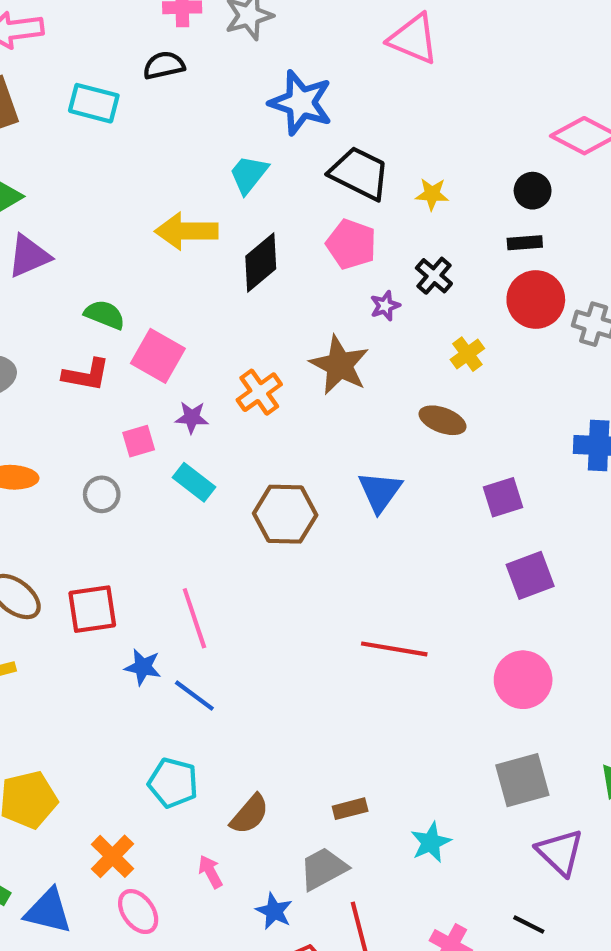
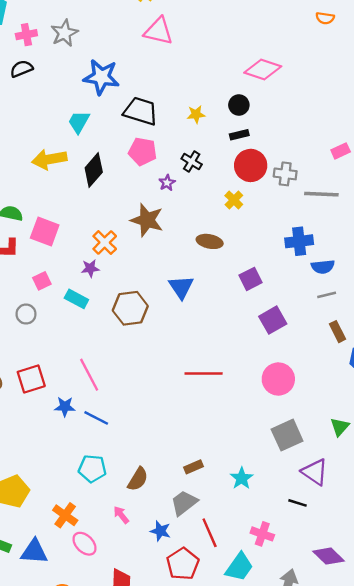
yellow star: (432, 194) -> (196, 114), moved
yellow cross: (467, 354) -> (234, 200), moved
purple star: (192, 417) -> (90, 268), moved
black line: (529, 925) -> (297, 503), moved

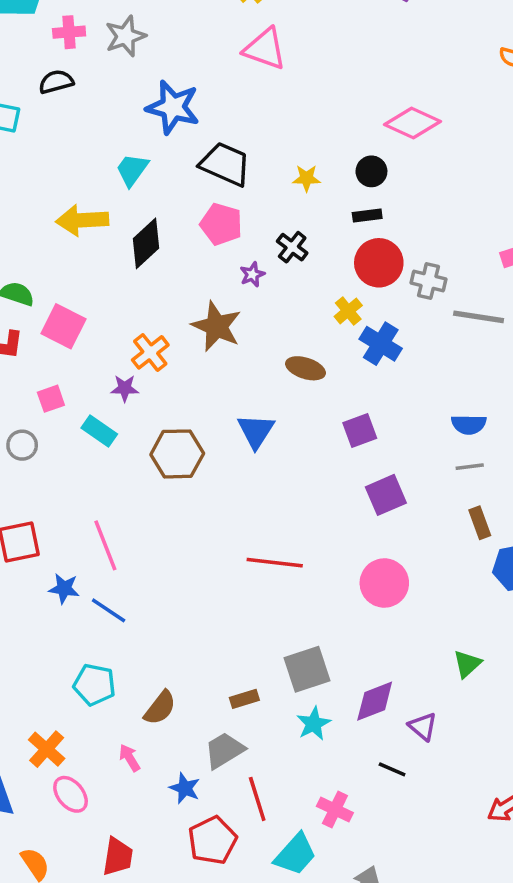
blue cross: (299, 241) -> (381, 344), moved, turned 32
gray square: (287, 435) -> (307, 669), moved
purple triangle: (315, 472) -> (423, 726), size x0.7
purple diamond: (329, 556) -> (375, 701), moved, turned -72

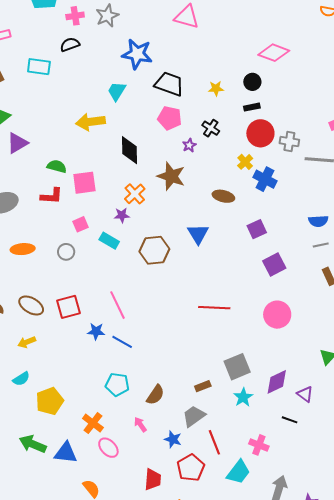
black diamond: (146, 243) -> (129, 150), moved, turned -44
pink square: (63, 326) -> (84, 183), turned -30
red trapezoid: (118, 857) -> (153, 479), moved

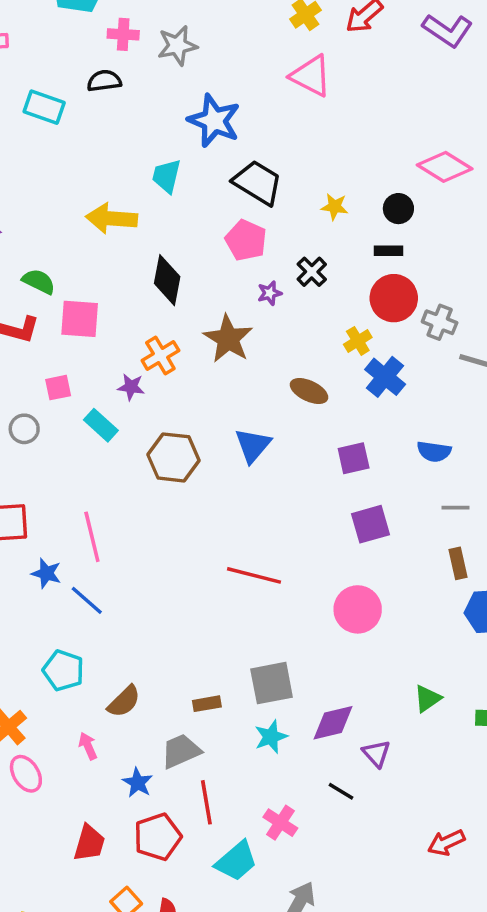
cyan trapezoid: (117, 91) -> (166, 176), turned -30
blue semicircle: (318, 221) -> (434, 452), moved

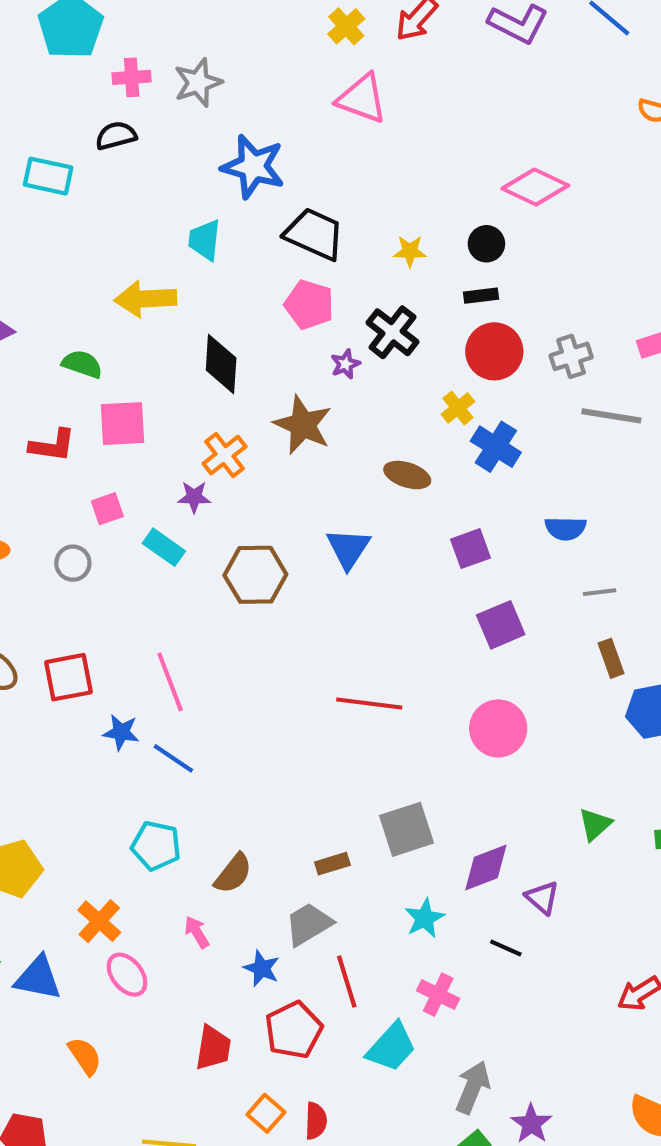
black cross: (312, 272) -> (393, 332), size x1.4
green semicircle: (39, 281) -> (82, 364), moved
gray cross: (440, 322) -> (571, 356), moved, turned -32
cyan star: (271, 737) -> (425, 918), moved

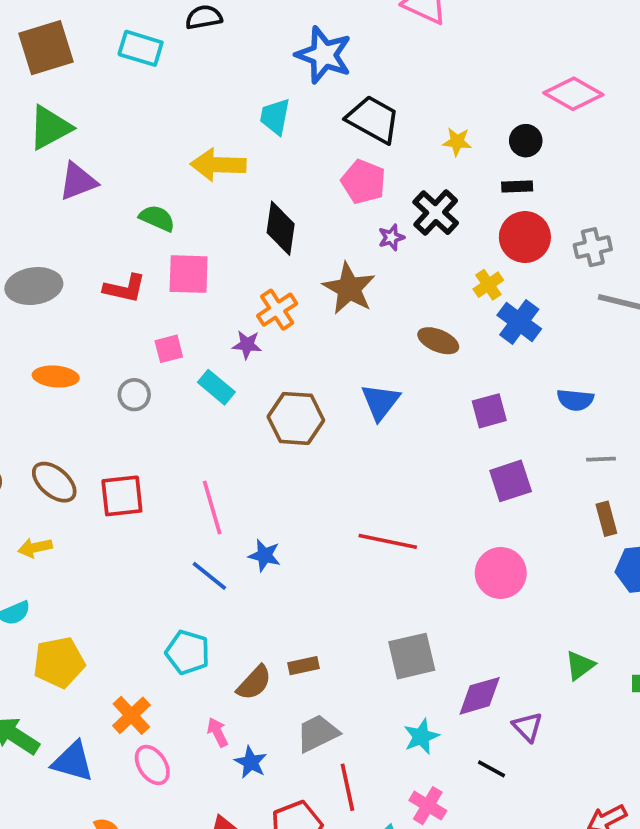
blue star: (121, 732) -> (264, 555), moved
brown rectangle: (332, 864) -> (304, 666), moved
blue star: (262, 968) -> (251, 762), moved

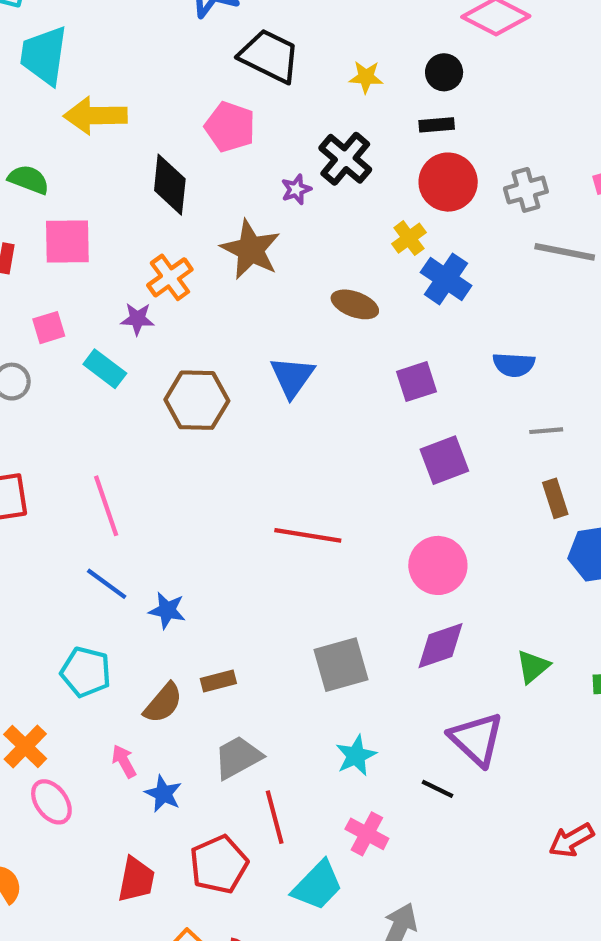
cyan trapezoid: (275, 117) -> (44, 56), moved, size x1.4
pink pentagon: (363, 182) -> (230, 127), moved
blue star: (264, 555) -> (167, 610), moved
purple diamond: (480, 696) -> (440, 646), moved
purple triangle: (528, 727) -> (476, 739), size x1.6

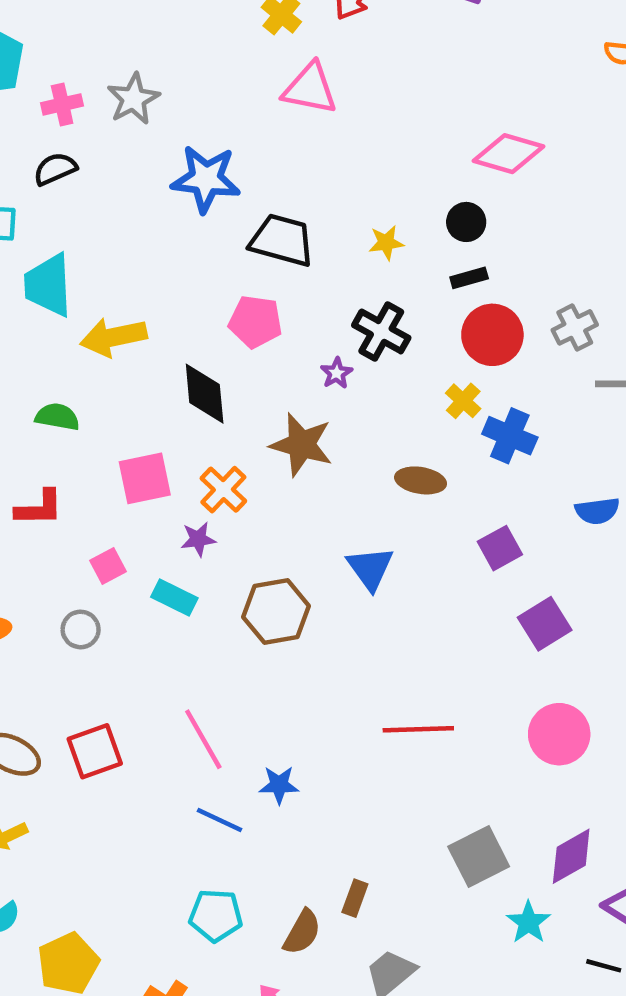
pink square: (67, 241) -> (145, 478), moved
blue star: (167, 610) -> (279, 785), moved
purple diamond: (440, 646) -> (571, 856), moved
brown rectangle: (218, 681) -> (355, 898), turned -44
cyan star: (356, 756) -> (528, 922), moved

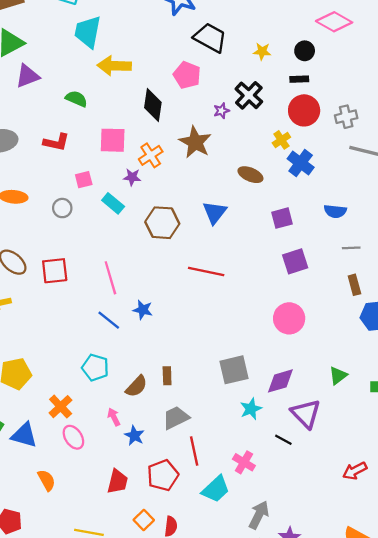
red line: (418, 729) -> (206, 272), moved
brown rectangle: (355, 898) -> (167, 376), turned -36

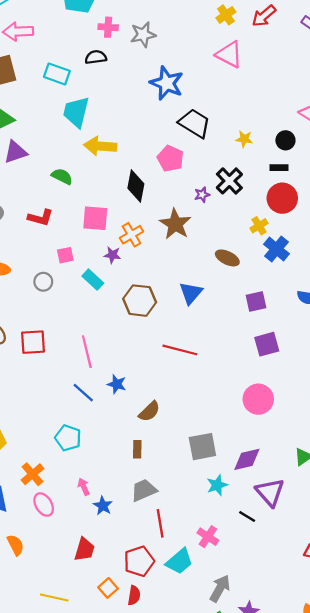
brown semicircle: (137, 386) -> (149, 411), moved
red pentagon: (163, 475) -> (139, 561), moved

